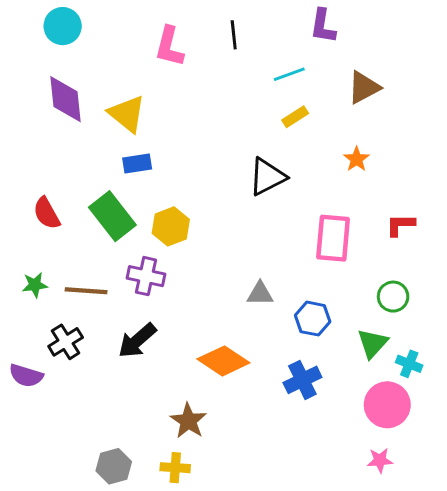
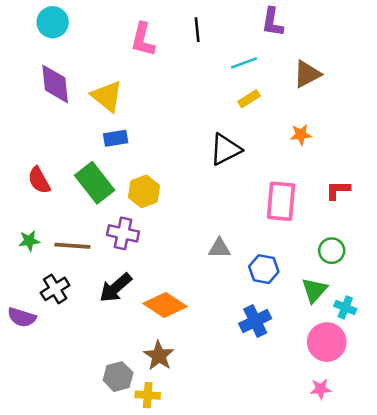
orange star: (357, 159) -> (301, 135), turned 30
orange diamond: (223, 361) -> (165, 305), moved
gray hexagon: (114, 466) -> (118, 377), moved

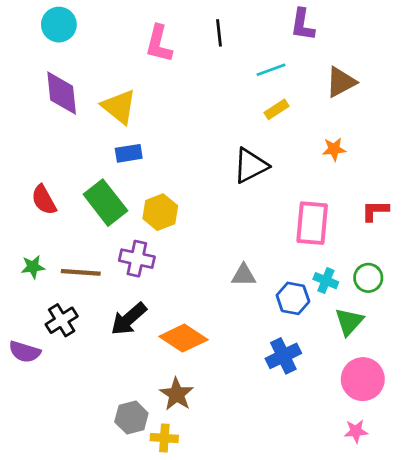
cyan cross: (345, 307) -> (326, 281), moved

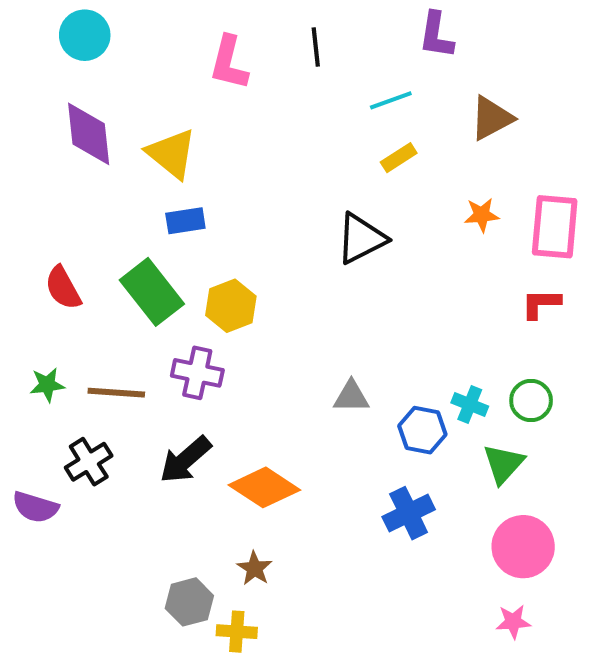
pink rectangle: (312, 223) -> (555, 227), moved
brown star: (177, 394) -> (255, 568), size x0.7

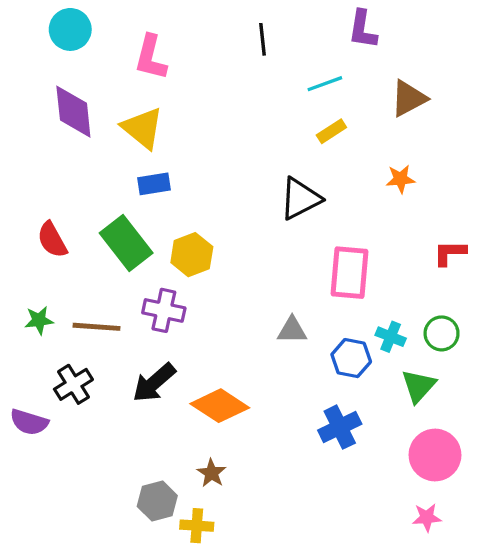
pink L-shape: (229, 63) -> (151, 57), moved
pink rectangle: (555, 227) -> (350, 273), moved

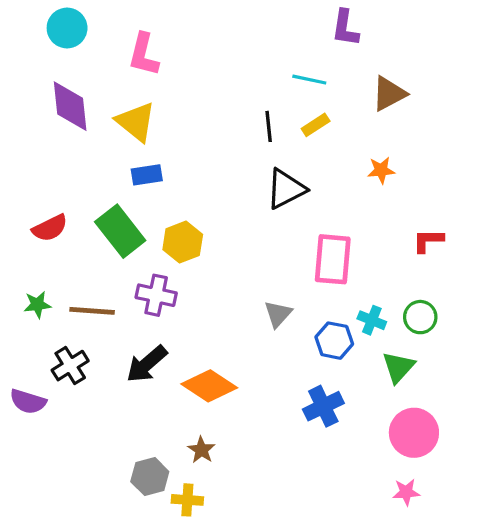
black line: (262, 39) -> (269, 126), moved
cyan line: (325, 84) -> (309, 80), turned 32
red semicircle: (52, 240) -> (50, 228), turned -87
gray triangle: (292, 330) -> (278, 314), turned -48

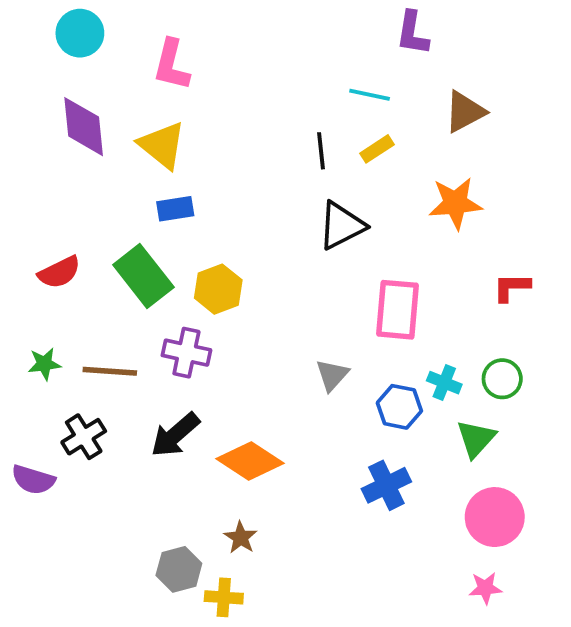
orange star: (381, 170) -> (455, 203), size x1.6

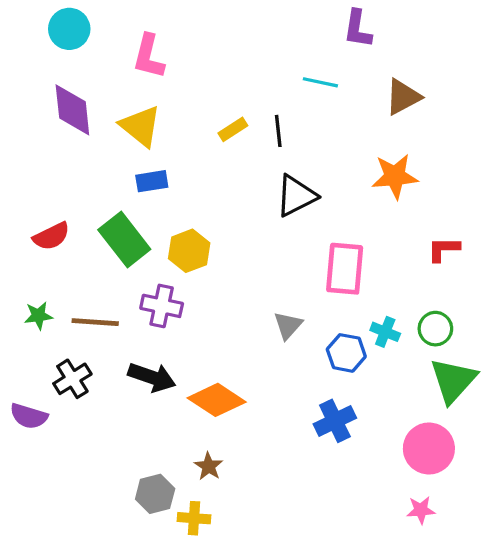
yellow rectangle: (377, 149) -> (233, 129), moved
black arrow: (175, 435) -> (152, 377), turned -120
green triangle: (476, 439) -> (453, 380), moved, size x1.4

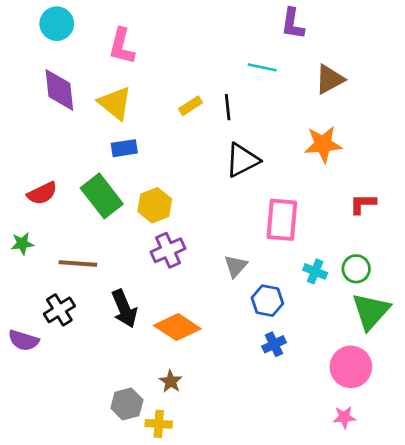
purple cross: (162, 306) -> (168, 250), moved, turned -36
green star: (38, 316) -> (22, 244), moved
blue hexagon: (346, 353) -> (267, 301), moved
black arrow: (152, 377) -> (124, 309), turned 48
blue cross: (335, 421) -> (274, 344), size x0.7

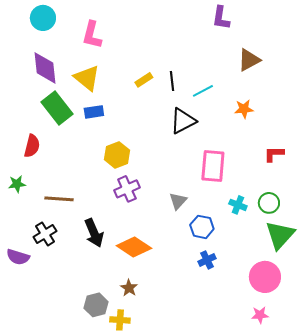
cyan line: (262, 67) -> (203, 91), moved, turned -40
orange star: (323, 144) -> (244, 109), size x0.7
red semicircle: (42, 193) -> (32, 146), turned -50
green rectangle: (102, 196) -> (57, 108), moved

